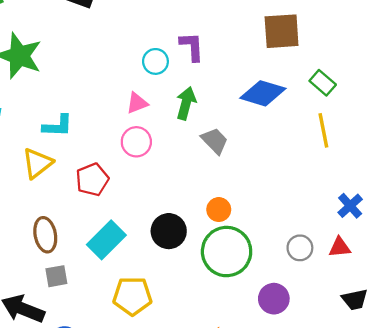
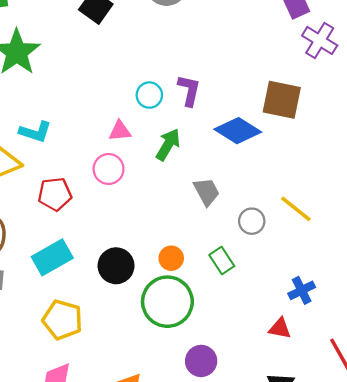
green rectangle: (323, 83) -> (222, 260), moved
blue diamond: (263, 93) -> (238, 131), moved
yellow line: (323, 130) -> (296, 209), turned -56
gray trapezoid: (215, 141) -> (207, 192), moved
gray circle: (300, 248) -> (252, 221), moved

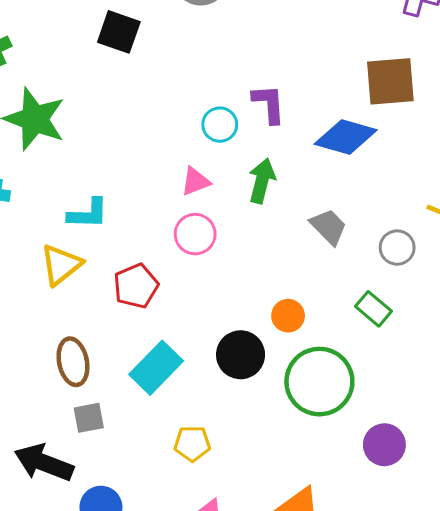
orange circle: (171, 258) -> (288, 316), moved
yellow pentagon: (62, 320) -> (192, 444), size x0.7

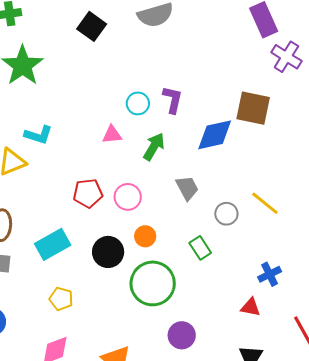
blue diamond: (346, 137) -> (215, 135), turned -45
pink circle: (195, 234) -> (128, 197), moved
red pentagon: (136, 286) -> (88, 193), moved

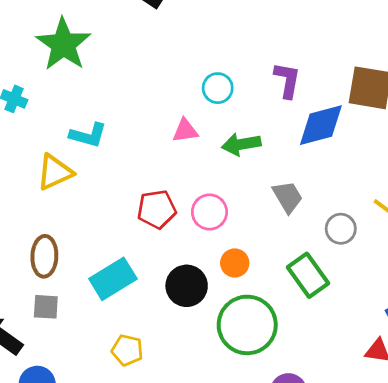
purple L-shape: (173, 100) -> (287, 80), moved
green arrow: (154, 147) -> (241, 144), turned -128
green rectangle: (200, 248) -> (308, 275), size x1.4

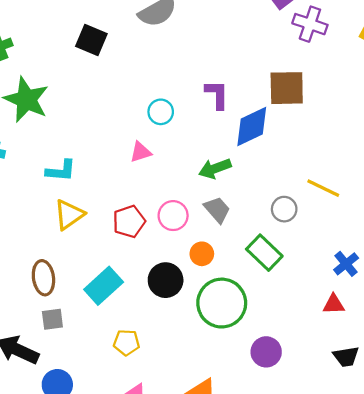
green arrow: (241, 144) -> (215, 169), moved
yellow triangle: (55, 172) -> (69, 215), moved
gray trapezoid: (288, 197) -> (217, 210), moved

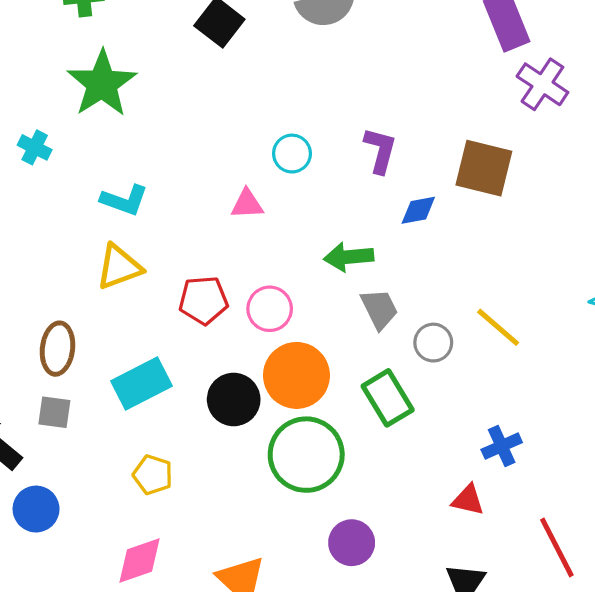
blue diamond: (252, 127) -> (418, 210), size x0.6
gray trapezoid: (217, 210) -> (379, 309), moved
orange circle: (202, 254) -> (296, 375), size x1.8

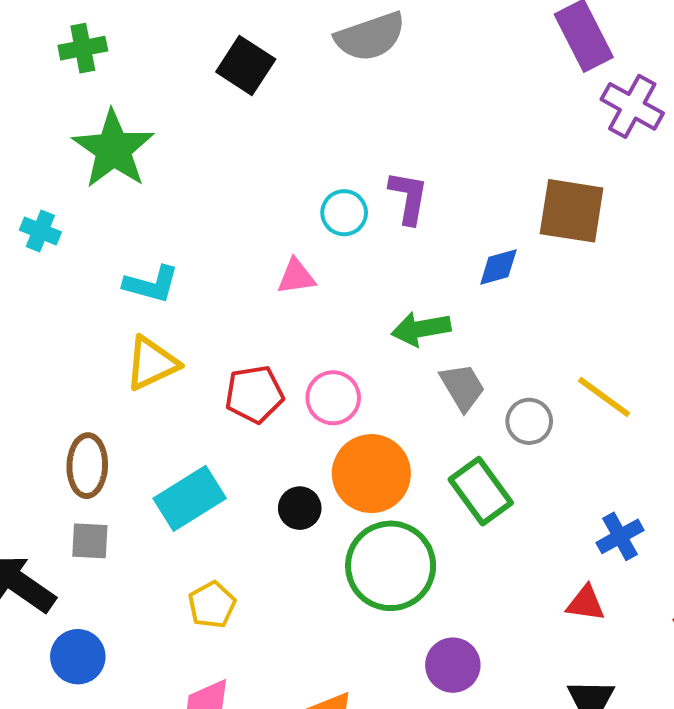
purple L-shape: (380, 150) -> (408, 197), moved
black circle: (234, 399) -> (300, 508), size x0.7
yellow pentagon: (153, 475) -> (212, 605), turned 30

